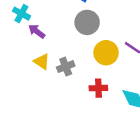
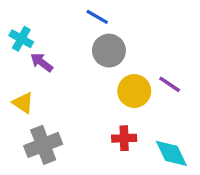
yellow triangle: (42, 62) -> (23, 103), moved
gray cross: (66, 67) -> (43, 145), moved, size x1.5

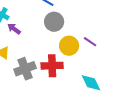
red cross: (124, 138) -> (52, 66), moved, size x1.5
gray cross: (43, 145) -> (25, 69), moved

